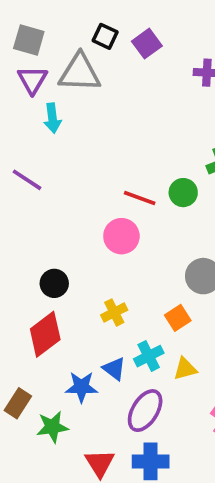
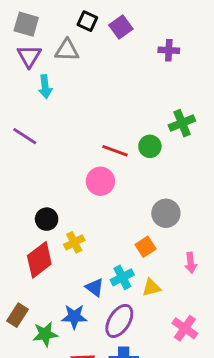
gray triangle: (80, 73) -> (67, 50), size x0.7
yellow cross: (114, 312) -> (74, 242), moved
blue star: (81, 387) -> (74, 317), moved

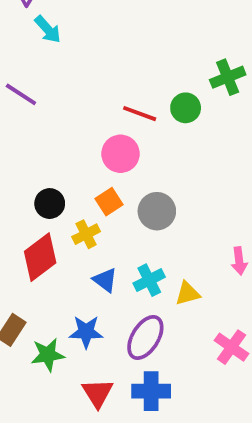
cyan arrow: (45, 87) -> (48, 29), turned -35
gray circle: (166, 213) -> (157, 211), moved
orange square: (146, 247) -> (109, 202), moved
blue triangle: (95, 288) -> (105, 280), moved

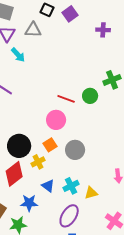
black circle: (50, 204) -> (19, 146), size x1.5
blue star: (86, 332) -> (29, 203), moved

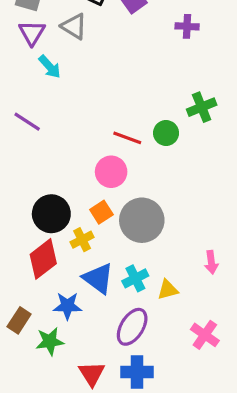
gray triangle: (33, 30) -> (74, 26), turned 30
gray circle: (75, 150) -> (142, 220), size x1.4
blue triangle: (48, 186) -> (98, 278), size x1.5

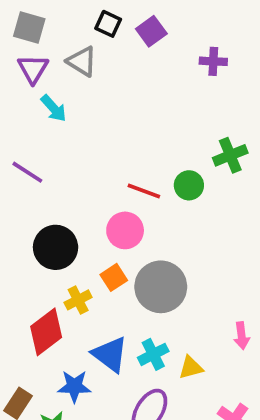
black circle: (51, 214) -> (56, 247), moved
yellow cross: (82, 240) -> (78, 300), moved

